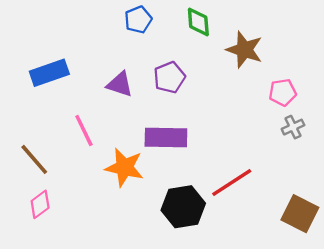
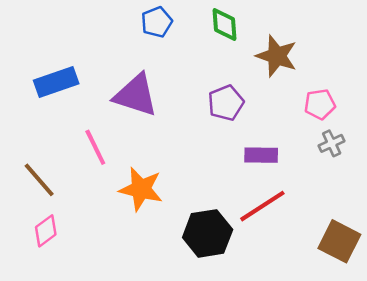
purple pentagon: (169, 77) -> (226, 103), moved
purple triangle: (120, 84) -> (136, 95), size x1.5
purple rectangle: (166, 137) -> (261, 155), moved, size x0.7

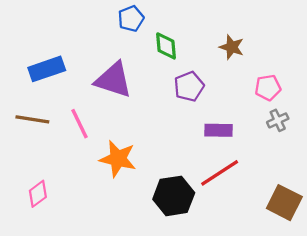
green diamond: (225, 25) -> (166, 46), moved
brown star: (277, 56) -> (232, 47), size x0.7
brown line: (39, 180) -> (32, 119), moved, turned -40

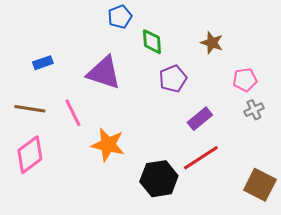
blue rectangle: (47, 69) -> (43, 63), size x0.6
purple rectangle: (219, 130) -> (200, 119), turned -40
pink diamond: (38, 194) -> (30, 155), moved, size x1.5

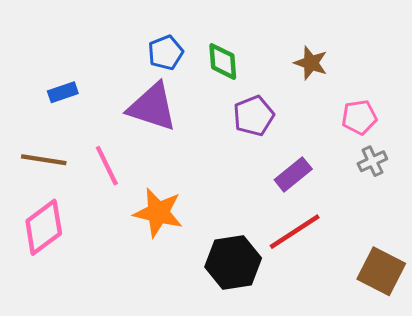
blue pentagon: (120, 17) -> (166, 53), moved

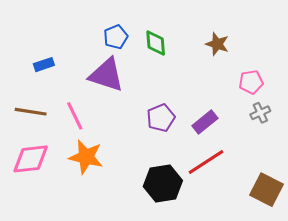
purple pentagon: (254, 116) -> (161, 118), moved
orange star: (158, 213) -> (86, 157), moved
pink diamond: (44, 227) -> (31, 159), turned 30

